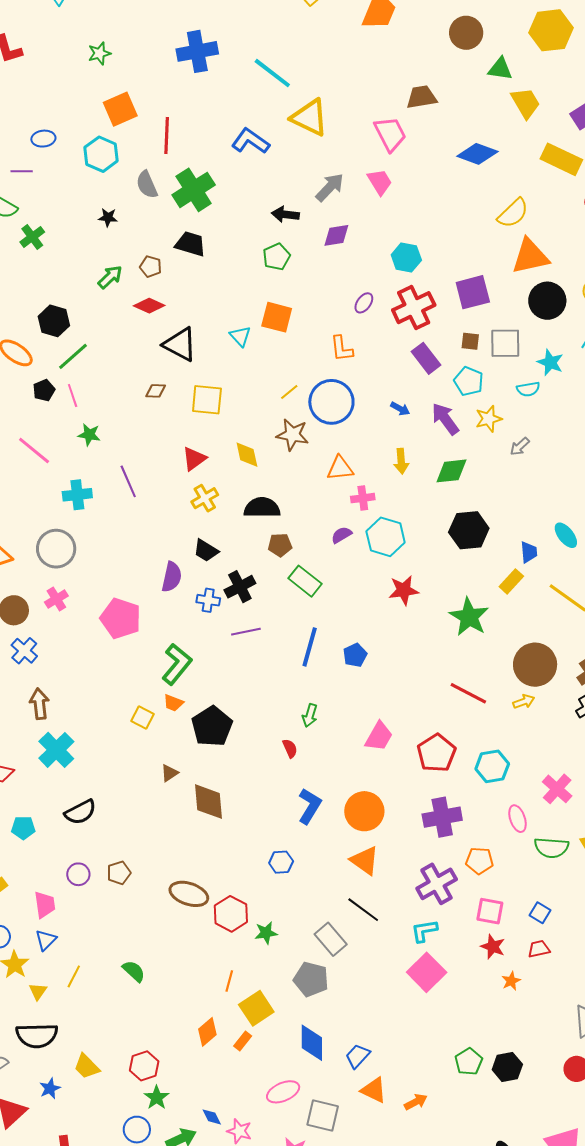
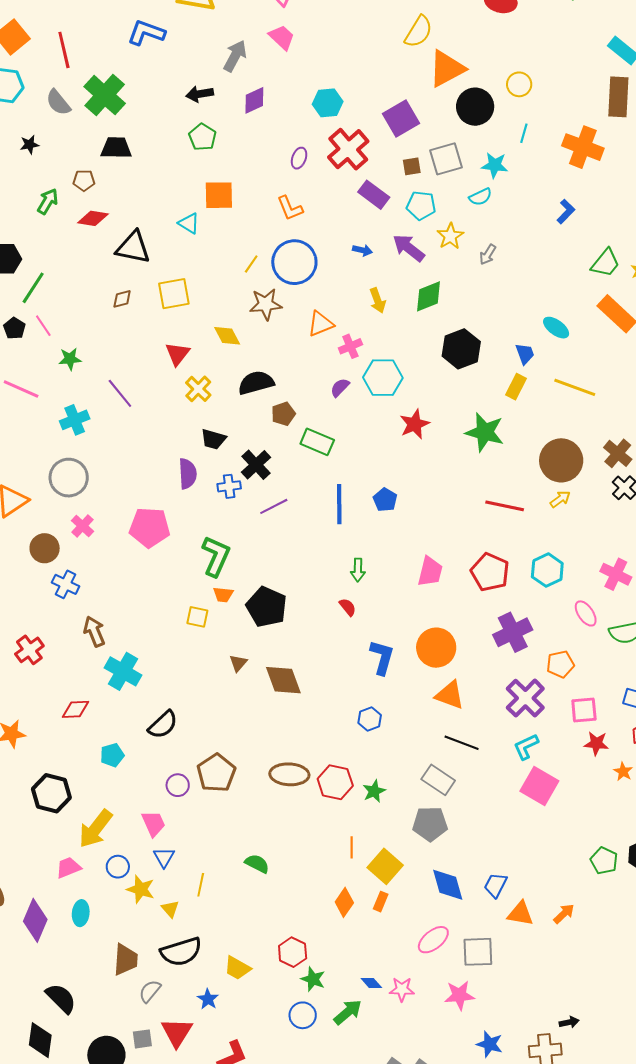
brown pentagon: (119, 873) -> (216, 773), size x1.6

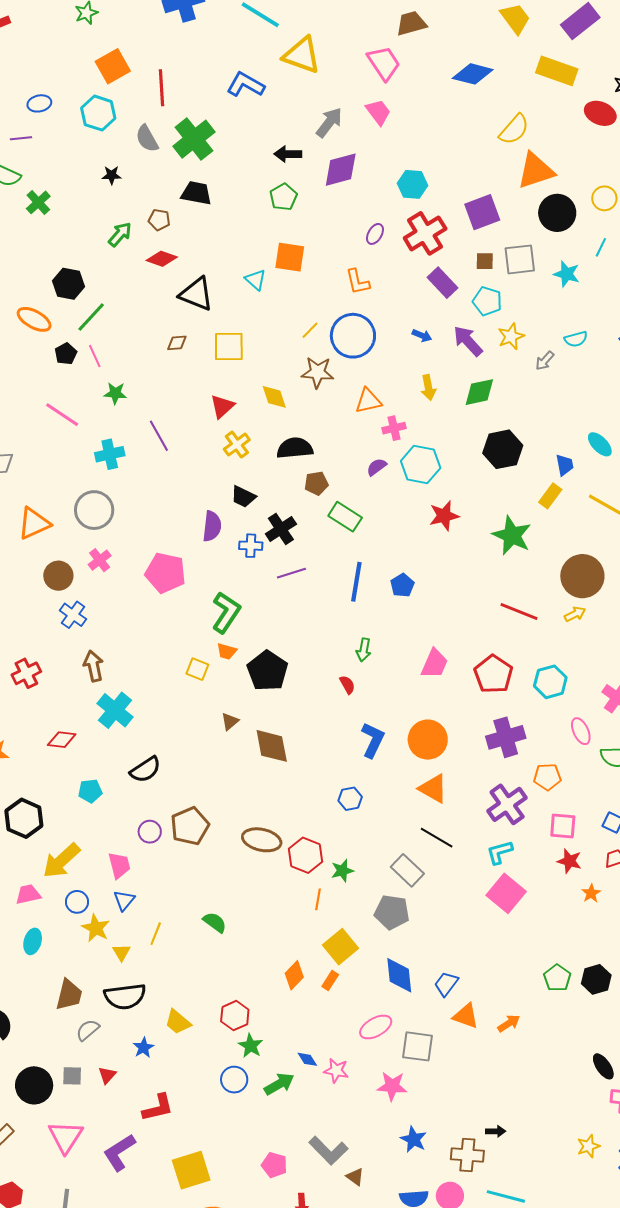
purple diamond: (254, 100) -> (341, 170), size x1.4
cyan semicircle: (480, 197) -> (576, 339), moved
orange line: (352, 847) -> (318, 899), moved
red triangle: (177, 1032) -> (107, 1075), size x0.6

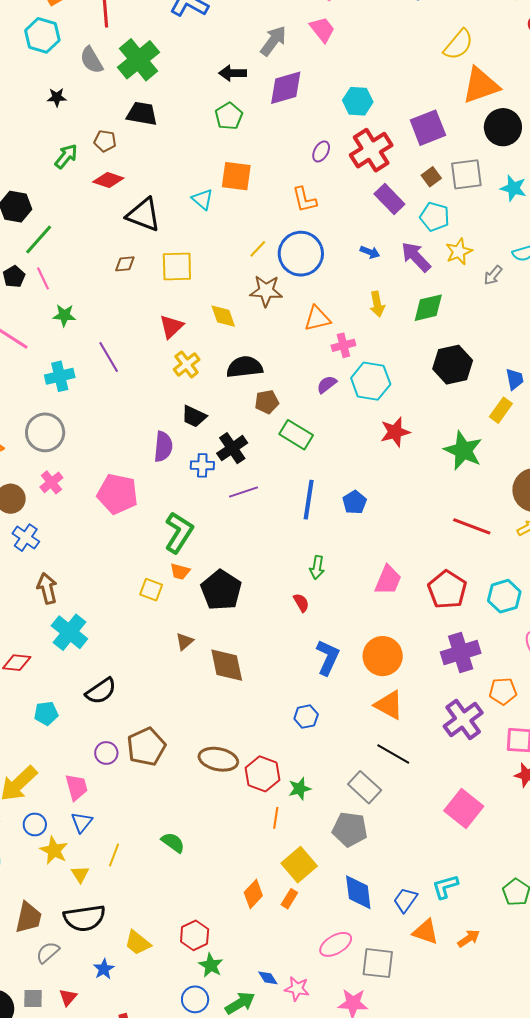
brown square: (485, 261) -> (431, 177), turned -36
cyan L-shape: (500, 852) -> (445, 887), moved

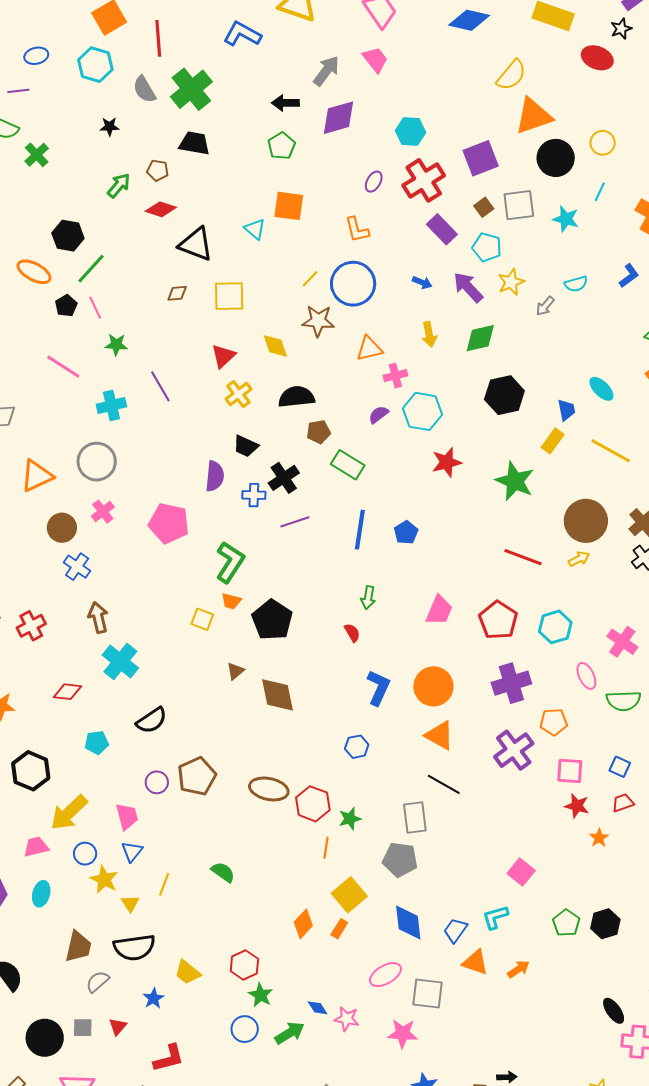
gray rectangle: (365, 787) -> (415, 817), turned 40
pink square: (464, 809) -> (521, 872), moved, size x0.7

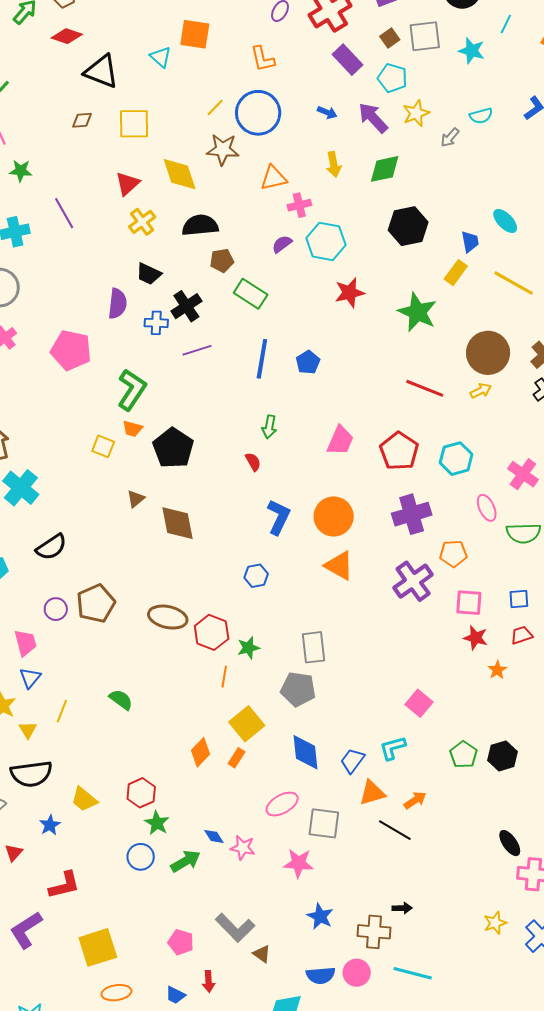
yellow diamond: (275, 346) -> (180, 174), size x1.4
blue square: (620, 767) -> (519, 599), turned -30
black line: (444, 784) -> (395, 830), moved
orange triangle: (475, 962) -> (372, 793), turned -36

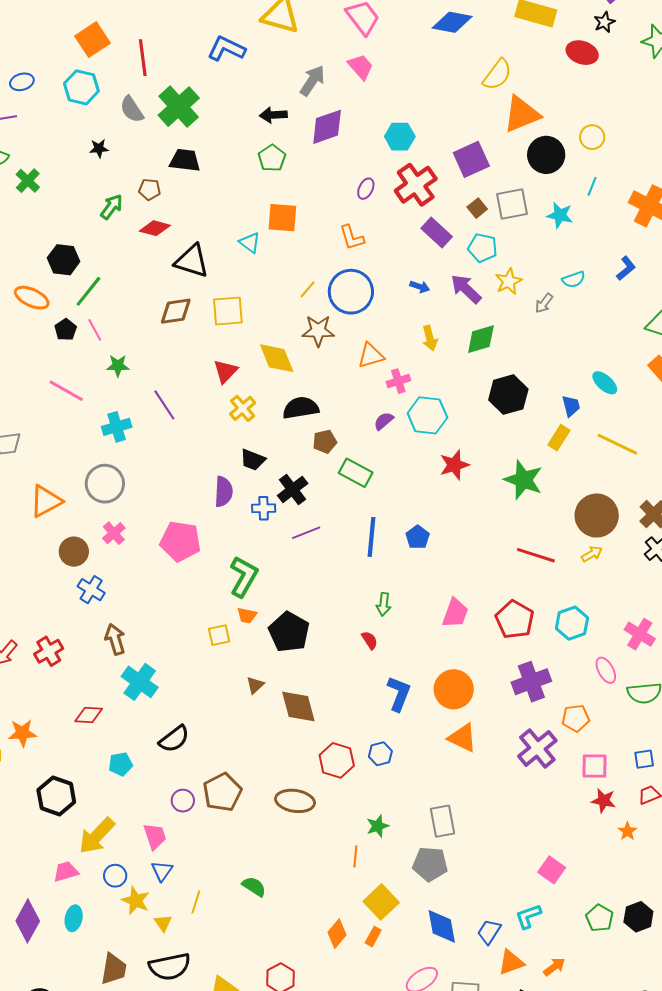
brown diamond: (82, 120) -> (176, 311), size x1.6
yellow square: (103, 446) -> (219, 635), turned -30
red hexagon: (212, 632) -> (337, 760), moved

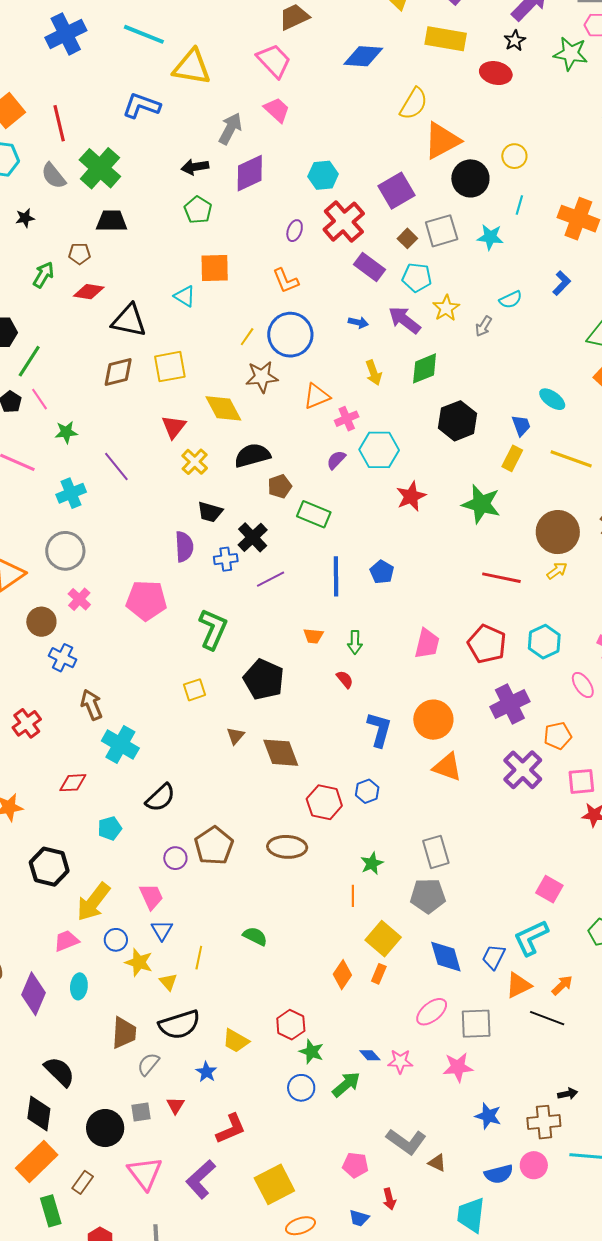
orange trapezoid: (247, 615) -> (313, 636), moved
cyan L-shape: (528, 916) -> (531, 938), size x1.4

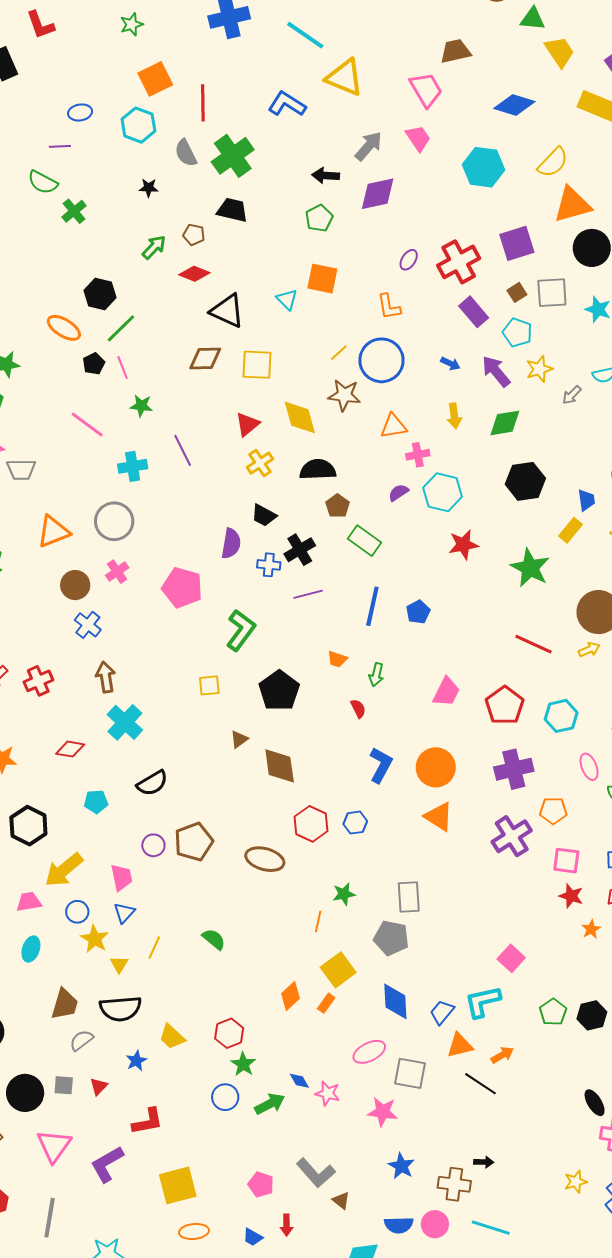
cyan hexagon: (323, 175) -> (483, 167), moved, size x1.4
brown pentagon: (280, 486) -> (338, 506), turned -30

